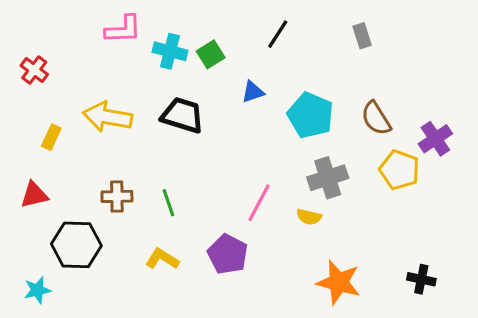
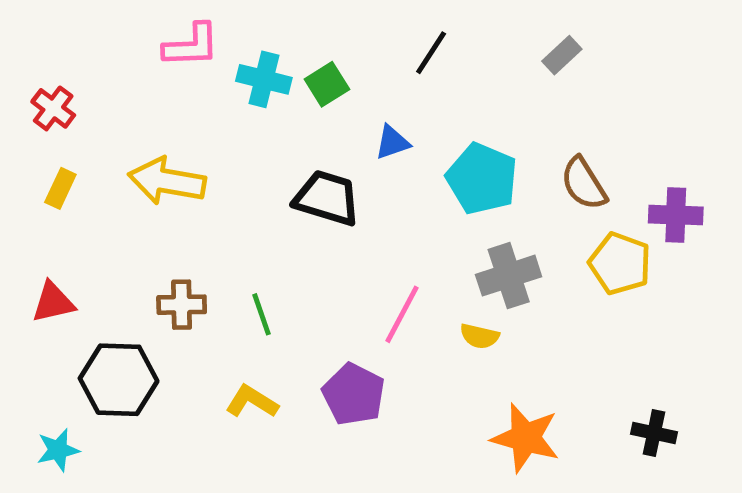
gray rectangle: (362, 36) -> (562, 55), turned 65
black trapezoid: (182, 115) -> (327, 198), moved
yellow rectangle: (51, 137) -> (60, 188), moved
purple cross: (435, 139) -> (676, 215), turned 36

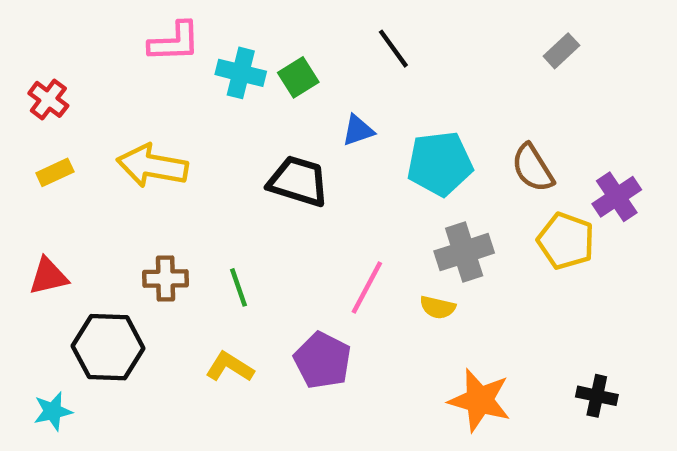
black line: (431, 53) -> (393, 49), turned -69
gray rectangle: (562, 55) -> (561, 51), moved
cyan pentagon: (482, 179) -> (440, 164), turned -30
yellow rectangle: (60, 188) -> (55, 172), turned 40
purple cross: (676, 215) -> (617, 197), turned -36

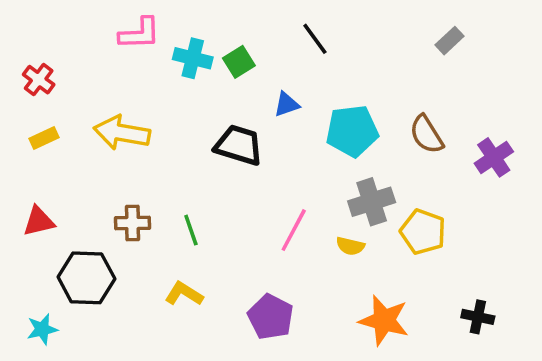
yellow pentagon: (566, 241) -> (423, 232), moved
purple pentagon: (323, 360) -> (271, 317), moved

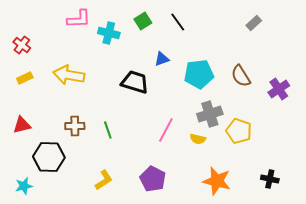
green square: (239, 62) -> (143, 21), moved
yellow L-shape: (184, 294) -> (104, 180), moved, turned 115

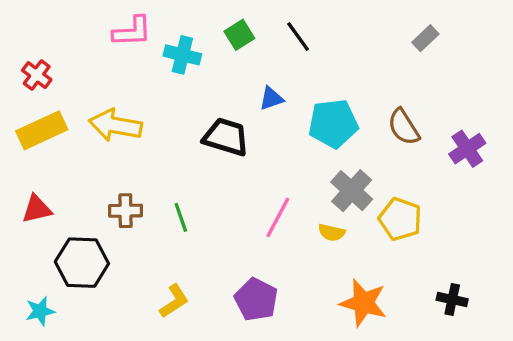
yellow rectangle: (25, 78) -> (42, 130), size x1.8
gray cross: (210, 114) -> (352, 191), turned -30

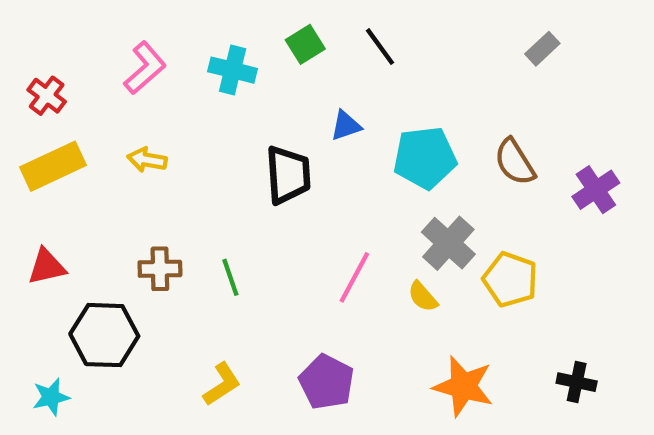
pink L-shape: (132, 31) -> (145, 68), moved, turned -39
yellow arrow: (115, 125) -> (147, 160), size x0.6
black trapezoid: (226, 137) -> (288, 175), turned 69
yellow semicircle: (332, 232) -> (423, 297), turned 36

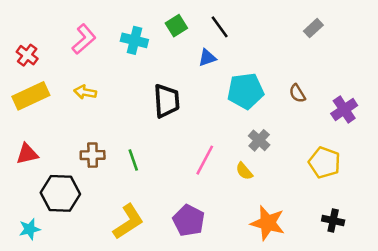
blue triangle: (346, 126) -> (207, 58), moved
brown semicircle: (515, 162) -> (297, 93), size x0.7
gray cross: (448, 243) -> (259, 140), size x0.7
yellow pentagon: (510, 279) -> (324, 163), moved
yellow L-shape: (222, 384) -> (128, 222), size x1.4

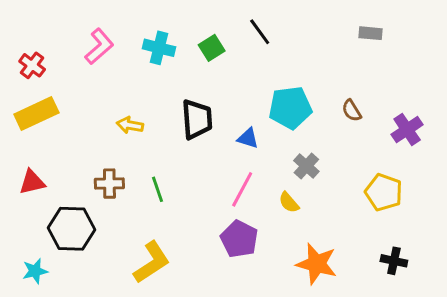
green square: (176, 26) -> (212, 48), moved
gray rectangle: (313, 28) -> (371, 33), turned 48
blue triangle: (207, 58) -> (248, 138), moved, turned 36
yellow arrow: (85, 92) -> (130, 125), moved
purple pentagon: (189, 220) -> (239, 239), moved

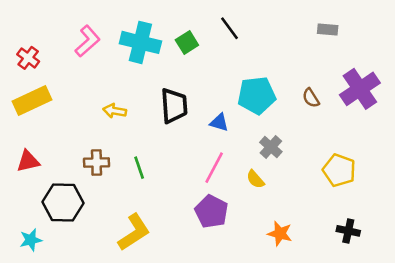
cyan cross: (159, 48) -> (140, 42), size x1.4
purple cross: (407, 130) -> (360, 89), moved, size x1.4
orange star: (317, 264) -> (280, 233), size x0.7

